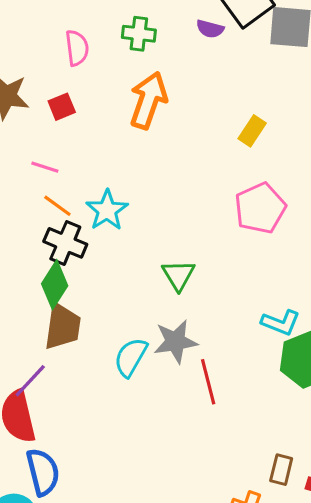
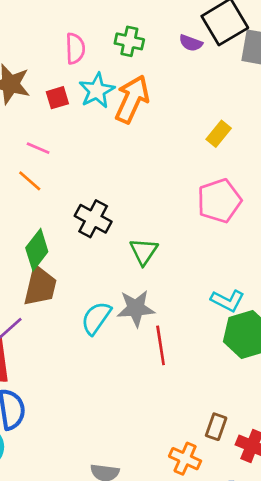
orange line: (57, 206) -> (30, 181), moved
cyan star: (107, 210) -> (97, 91), moved
black cross: (65, 243) -> (93, 219), moved

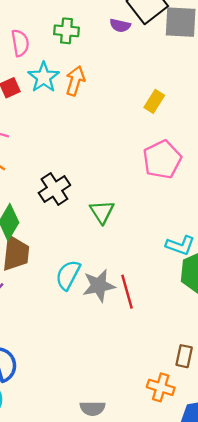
orange arrow: (132, 99) -> (75, 81), size x0.7
black cross: (93, 219) -> (54, 189), turned 36
gray star: (136, 308) -> (99, 286), moved

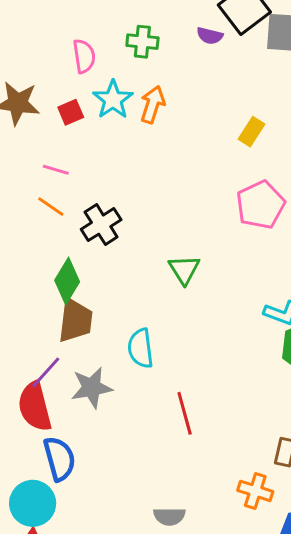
black cross: (54, 189) -> (101, 225), moved
cyan semicircle: (68, 275) -> (141, 348), turned -36
gray star: (99, 286) -> (92, 388), moved
red line: (127, 292) -> (185, 413), moved

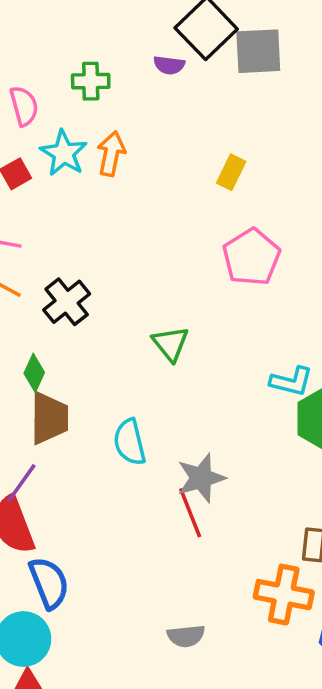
green diamond: (67, 281) -> (34, 373), size x0.7
gray star: (92, 388) -> (201, 478), moved
orange cross: (255, 491) -> (284, 595), size x1.4

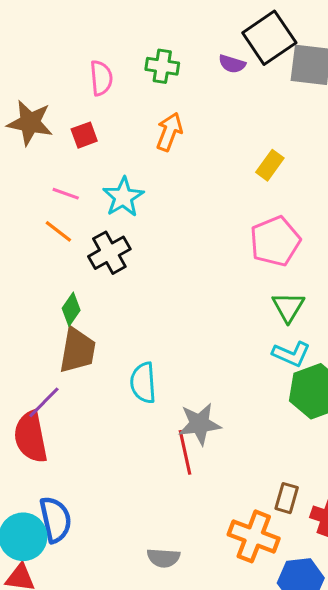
cyan star: (64, 153) -> (123, 197), moved
green triangle: (170, 344) -> (288, 307), moved
blue semicircle: (49, 583) -> (55, 520), moved

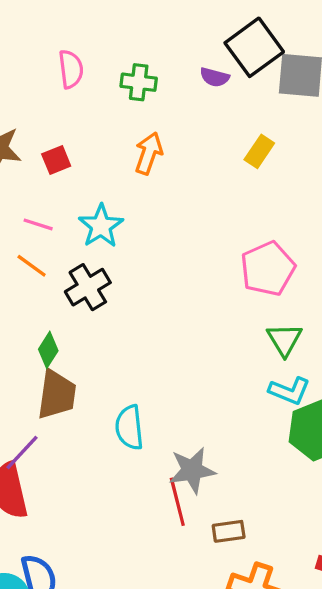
pink semicircle: (101, 78) -> (71, 69), moved
yellow rectangle: (270, 165) -> (259, 151), moved
brown rectangle: (287, 498) -> (229, 531), moved, turned 68

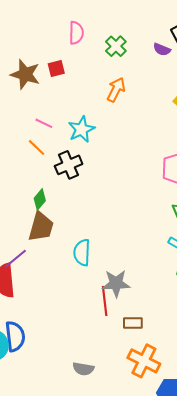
green cross: (139, 82) -> (116, 46), turned 30
red square: (56, 160) -> (56, 68), moved

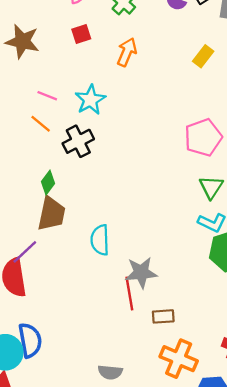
red square: (56, 68) -> (81, 34), moved

